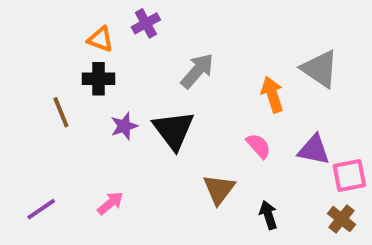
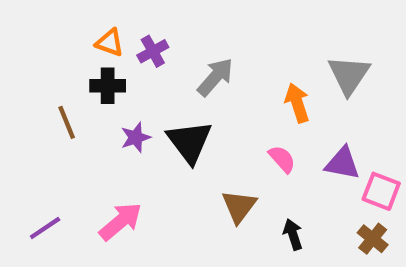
purple cross: (146, 23) -> (153, 51), moved
gray triangle: (320, 69) -> (349, 75), turned 30
pink square: (349, 175) -> (381, 191), turned 32
pink arrow: (110, 203) -> (120, 221), size x1.5

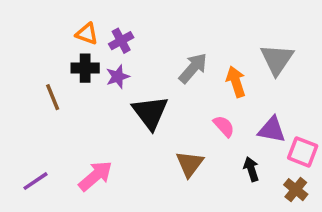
gray arrow: (215, 77) -> (193, 68), moved
purple star: (136, 137) -> (118, 77), moved
black arrow: (293, 234) -> (251, 169), moved

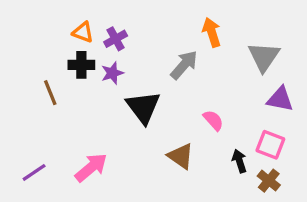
orange arrow: (236, 82) -> (212, 32), moved
purple triangle: (272, 130) -> (280, 99), moved
pink square: (303, 152) -> (270, 145), moved
brown triangle: (190, 164) -> (181, 156), turned -32
brown cross: (296, 190) -> (269, 181), moved

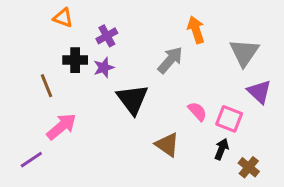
orange triangle: (83, 32) -> (63, 18), moved
purple triangle: (280, 99) -> (259, 92), turned 32
pink square: (270, 145) -> (229, 119), moved
black arrow: (239, 161) -> (222, 149), turned 40
pink arrow: (91, 168) -> (62, 126), moved

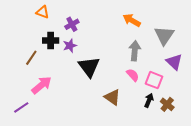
orange arrow: (196, 30) -> (132, 20), turned -42
gray arrow: (170, 60) -> (135, 51), moved, turned -36
brown line: (46, 86) -> (31, 58), turned 56
brown cross: (249, 167) -> (167, 104), moved

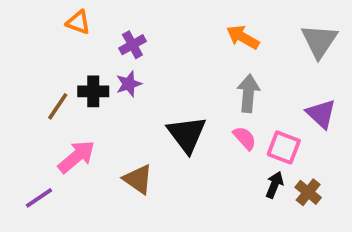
gray triangle: (164, 35) -> (319, 41), moved
black cross: (51, 41) -> (93, 91), moved
black triangle: (89, 67) -> (187, 134), moved
brown triangle: (112, 97) -> (138, 179), moved

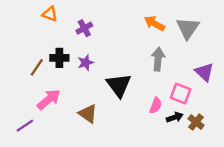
gray triangle: (319, 41) -> (188, 28), moved
purple star: (129, 84) -> (86, 63), moved
pink semicircle: (245, 138) -> (156, 105), moved, turned 63
black arrow: (274, 185) -> (175, 117), turned 49

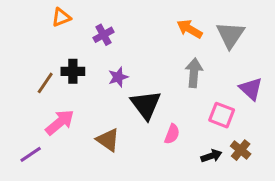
orange triangle: (50, 14) -> (61, 17), turned -42
purple star: (86, 63) -> (118, 77), moved
pink semicircle: (156, 105) -> (172, 134), moved
black arrow: (175, 117) -> (211, 156), moved

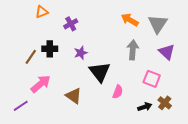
purple triangle: (251, 89) -> (167, 52), moved

